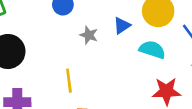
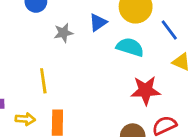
gray star: (89, 35) -> (63, 33), turned -30

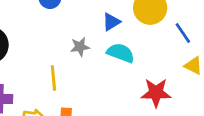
gray star: (63, 33) -> (80, 47), moved
cyan semicircle: (130, 47) -> (121, 53), moved

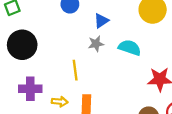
blue triangle: (111, 22) -> (101, 21), moved

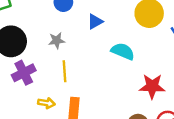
gray star: (96, 44) -> (57, 41), moved
purple cross: (30, 89) -> (24, 73), moved, turned -30

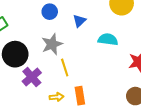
gray star: (57, 41) -> (52, 44), size x1.5

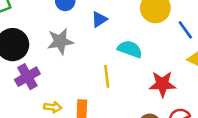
yellow line: (65, 67) -> (107, 76), moved

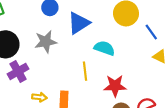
blue triangle: (99, 19) -> (79, 23), size x1.6
red star: (162, 84) -> (115, 86), moved

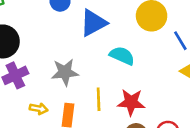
gray star: (46, 42) -> (65, 72), moved
yellow line: (85, 71) -> (99, 99), moved

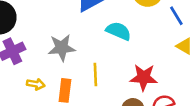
red star: (131, 102) -> (144, 77), moved

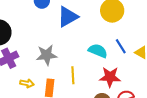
blue line: (176, 16) -> (121, 46), moved
cyan semicircle: (119, 31) -> (98, 51), moved

